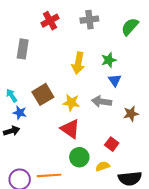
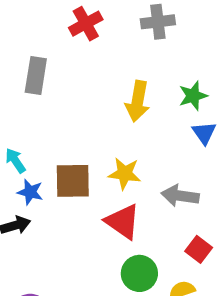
brown square: (43, 94) -> (73, 181), moved, turned 30
gray arrow: (102, 102) -> (180, 196), moved

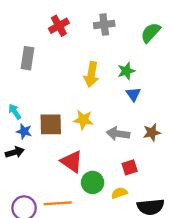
red triangle: (123, 222) -> (72, 162), moved
red square: (199, 249) -> (130, 167), turned 35

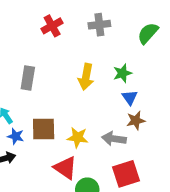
gray rectangle: (28, 58) -> (28, 78), moved
yellow star: (83, 120) -> (78, 137), moved
brown star: (152, 133) -> (136, 120), moved
red square: (130, 167) -> (126, 174), size x1.6

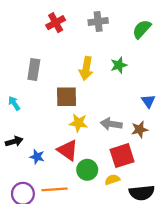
blue triangle: (130, 97) -> (148, 101), moved
brown star: (136, 120) -> (140, 129), moved
brown square: (44, 129) -> (67, 97), moved
blue star: (16, 136) -> (37, 157), moved

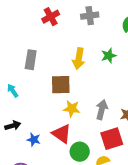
gray arrow: (111, 124) -> (102, 110), turned 96

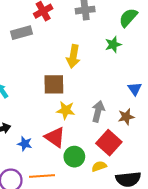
green star: (109, 56) -> (113, 45), moved
gray rectangle: (31, 60) -> (22, 33), moved, turned 66
red square: (112, 139) -> (109, 143), turned -30

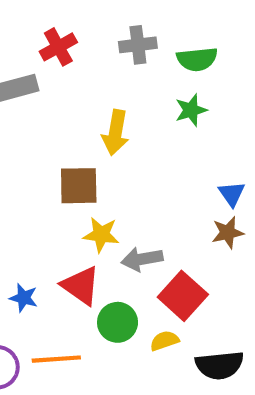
green semicircle: (128, 18) -> (197, 59), moved, turned -138
gray arrow: (98, 111) -> (142, 259), moved, turned -114
brown star: (126, 117) -> (228, 233), moved

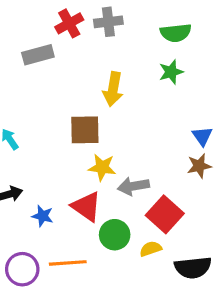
gray cross: (138, 45) -> (108, 22), moved

